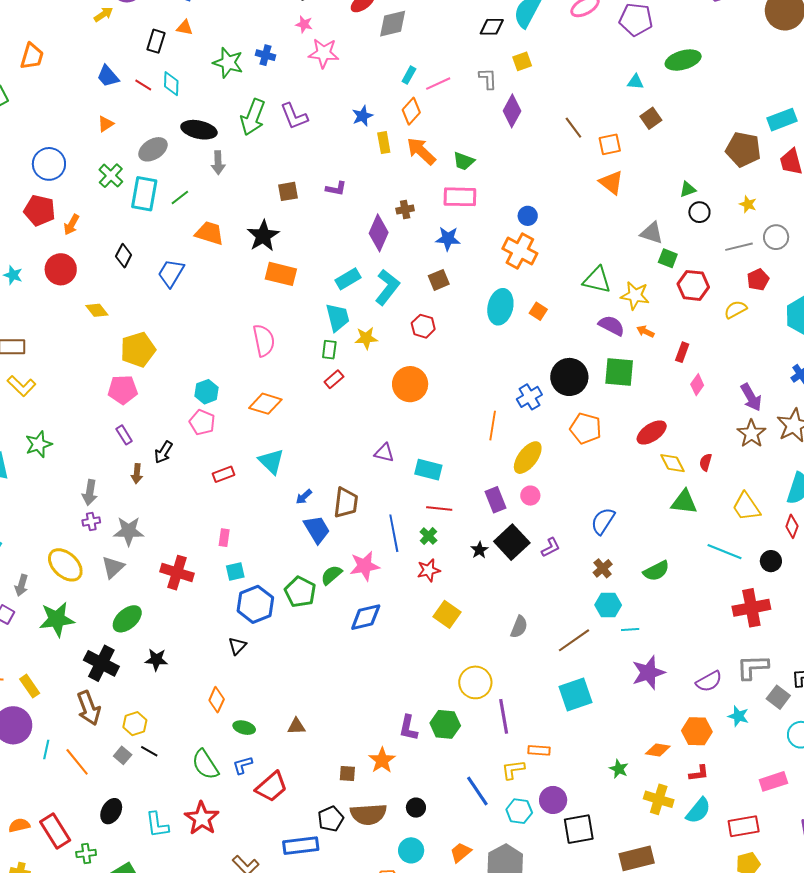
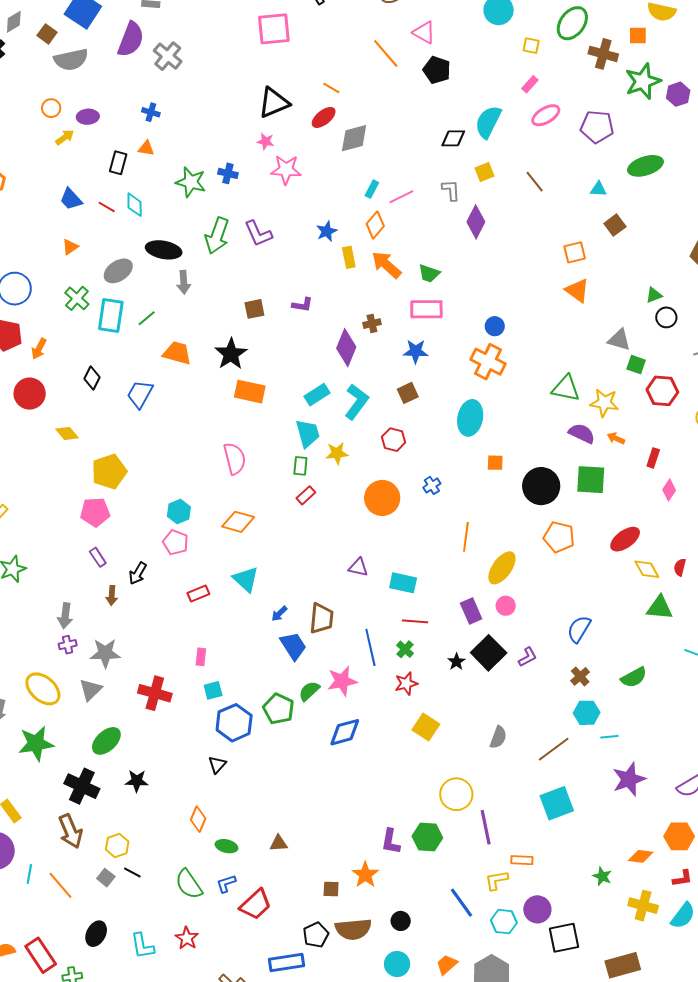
brown line: (573, 128) -> (535, 182), moved
orange square: (538, 311) -> (495, 463), moved, turned -30
blue cross: (529, 397) -> (432, 485), moved, size x0.7
red star: (202, 818) -> (187, 938), size x0.7

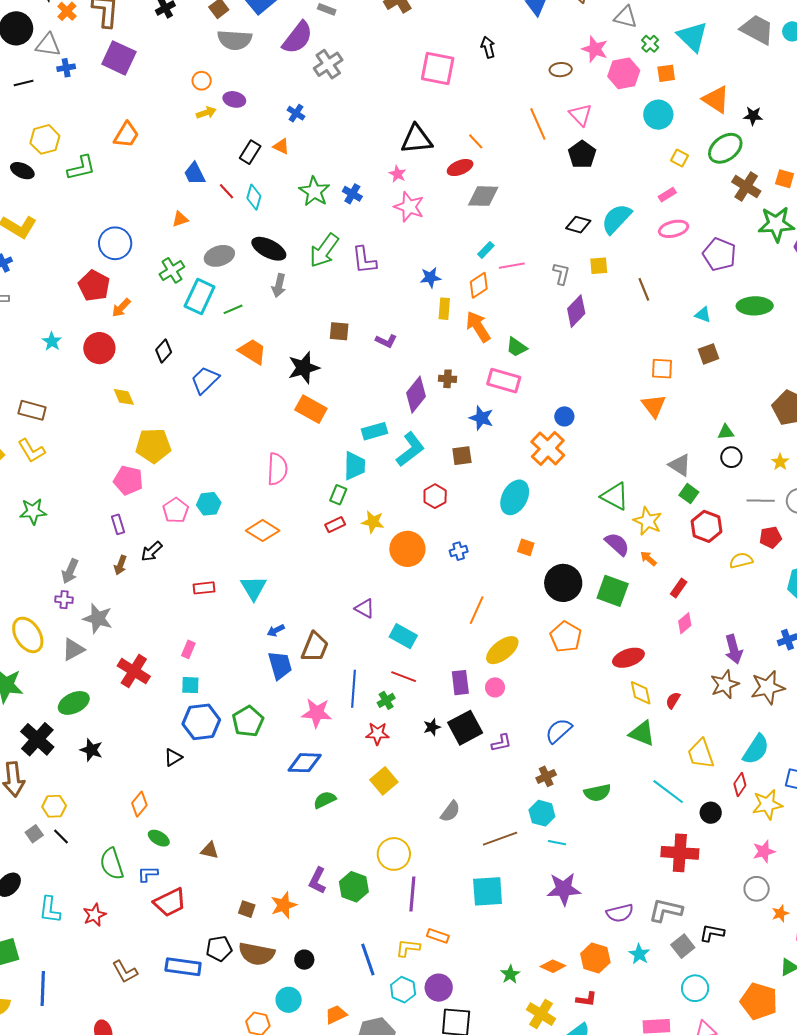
yellow star: (337, 453) -> (373, 522), moved
pink pentagon: (175, 542) -> (176, 510), moved
green semicircle: (309, 691) -> (325, 800), moved

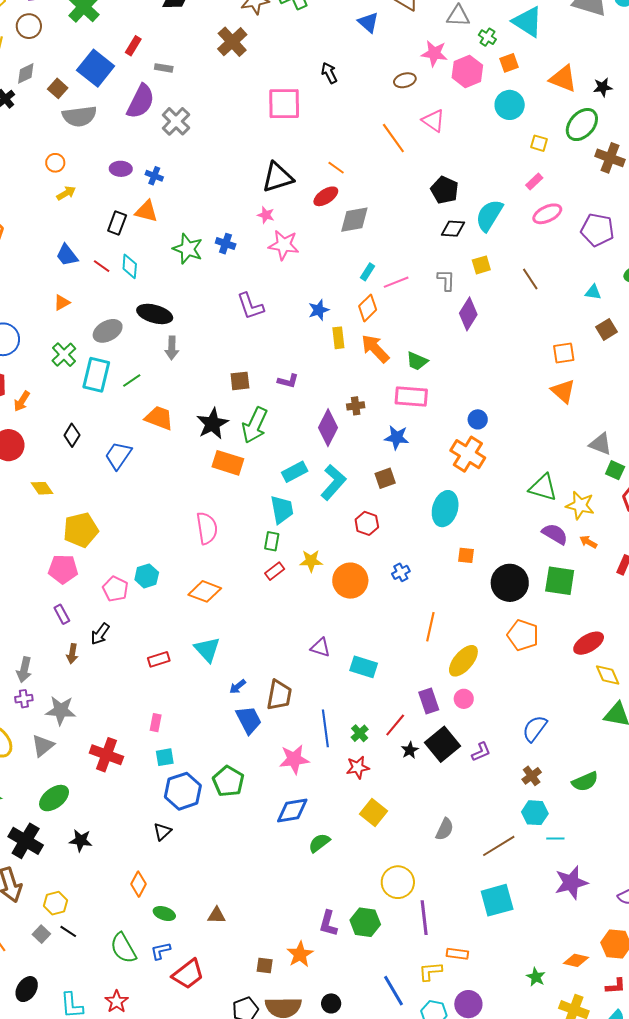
purple ellipse: (234, 99) -> (121, 169), moved
orange triangle: (281, 146) -> (146, 211), size x1.4
black pentagon: (582, 154) -> (445, 190), moved
green arrow: (324, 250) -> (255, 425), moved
red line: (404, 677) -> (395, 725), moved, turned -60

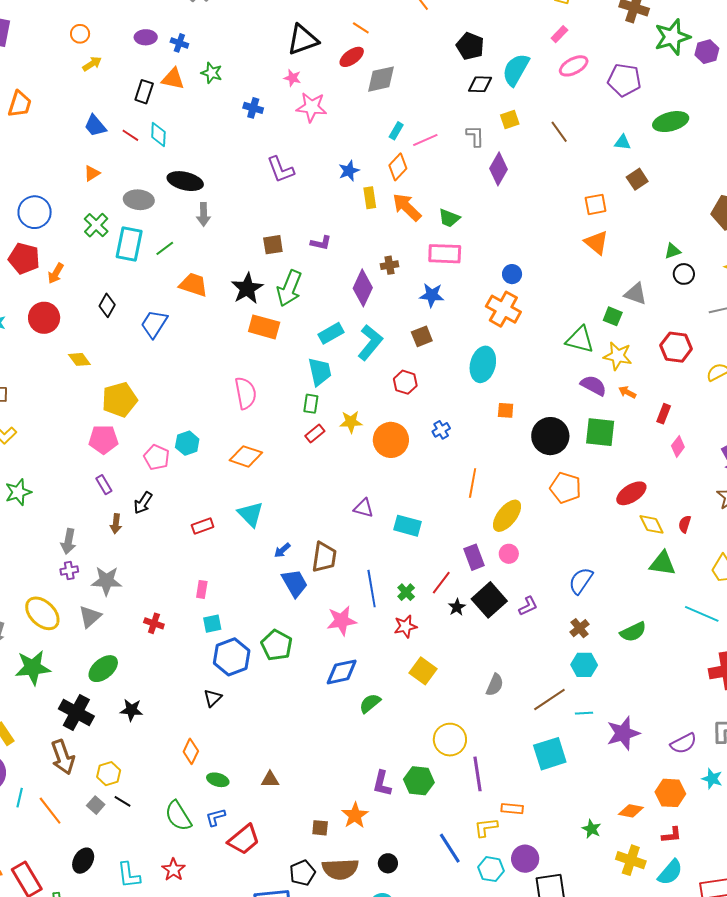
green star: (188, 249) -> (212, 73), moved, size x0.7
gray ellipse: (108, 331) -> (139, 200), turned 36
green square: (615, 470) -> (613, 316), moved
red cross: (106, 755) -> (154, 623), size x0.6
cyan line: (555, 838) -> (584, 713), moved

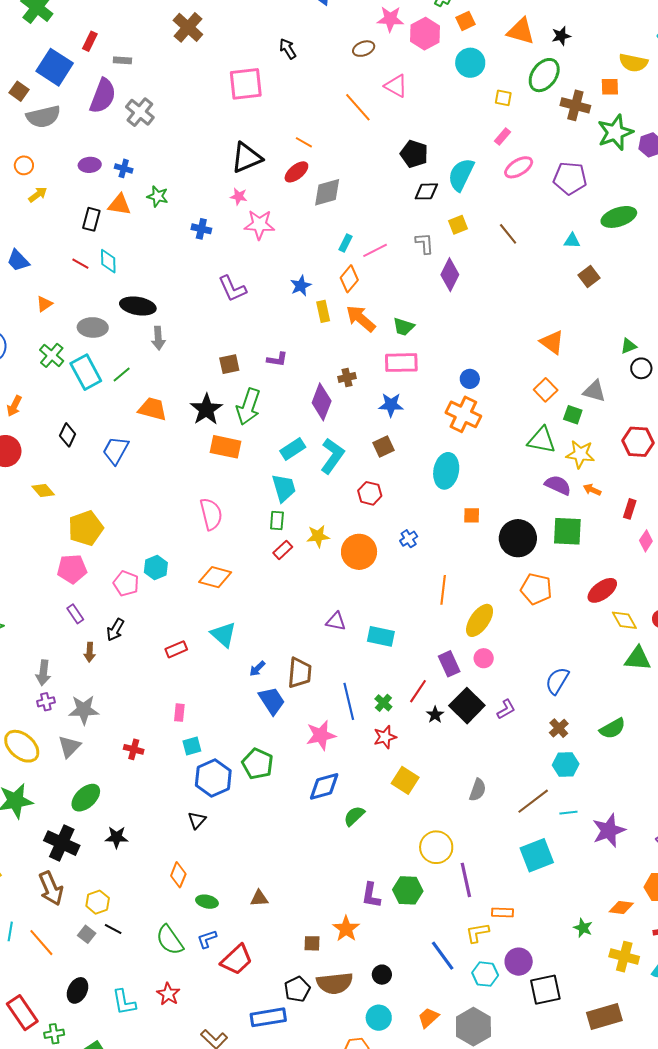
blue trapezoid: (95, 126) -> (18, 261), moved
orange square: (596, 204) -> (546, 390), moved, turned -30
cyan rectangle: (129, 244) -> (86, 372), turned -36

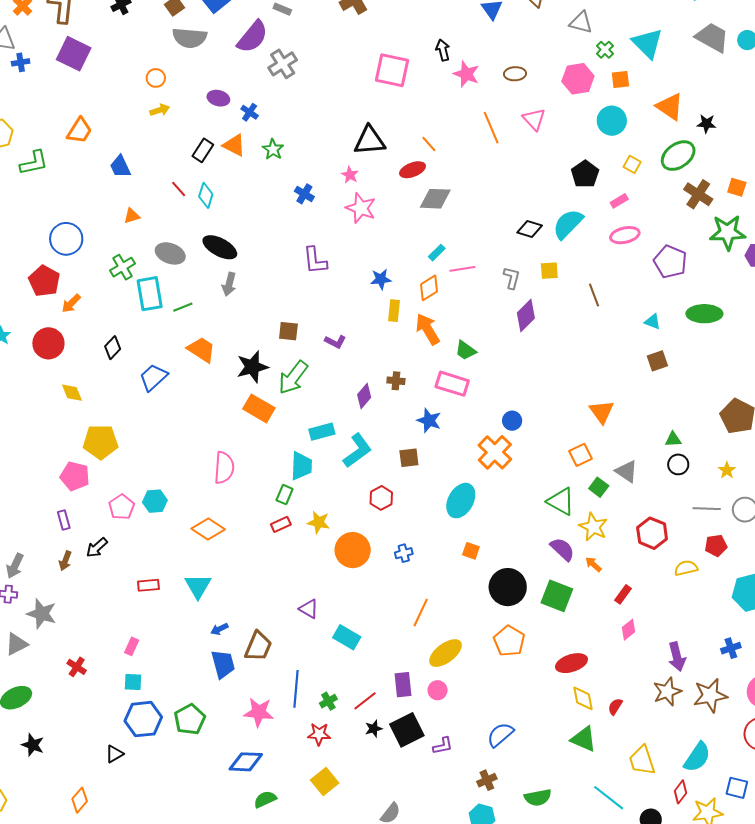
pink star: (390, 19) -> (466, 74), moved
black pentagon: (414, 154) -> (585, 174), moved
purple diamond: (322, 402) -> (364, 396), size x0.7

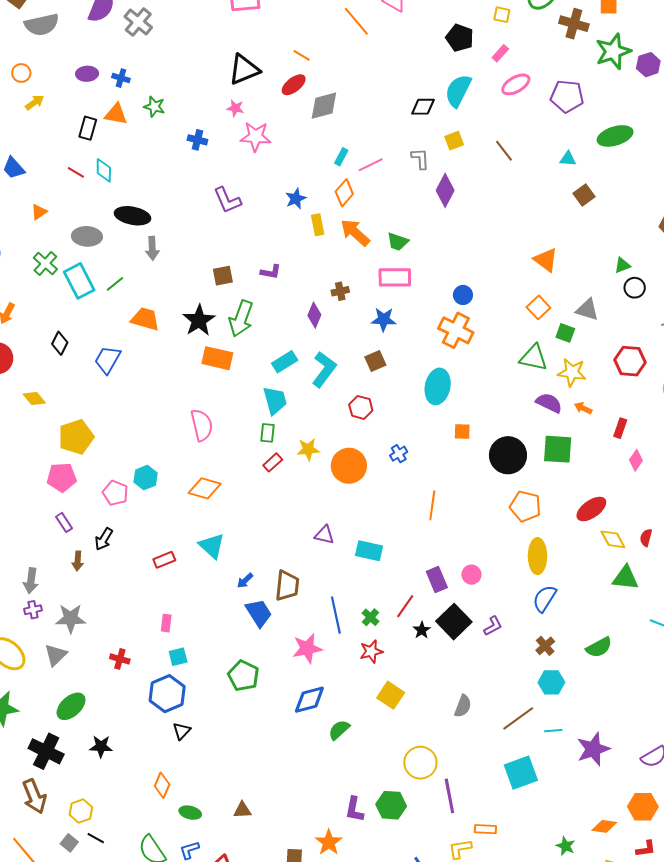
yellow ellipse: (445, 653) -> (537, 556), moved, turned -36
blue hexagon: (143, 719) -> (167, 694), moved

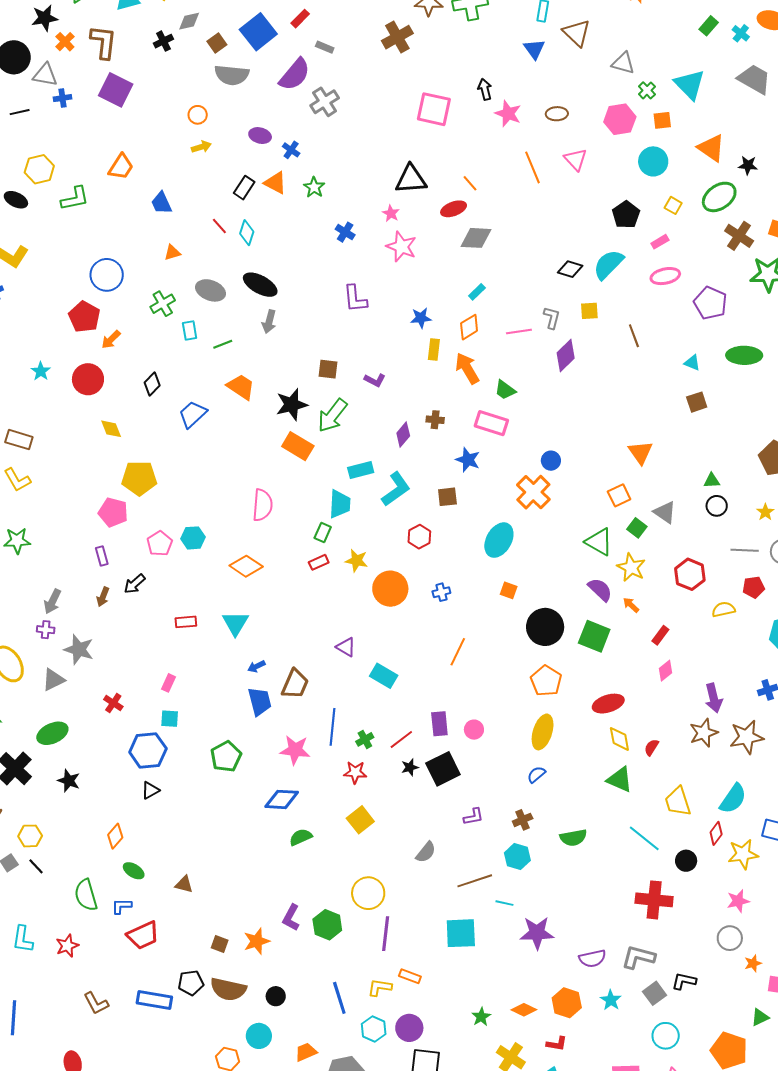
pink line: (371, 165) -> (519, 331), moved
cyan rectangle: (79, 281) -> (190, 330), size x0.6
blue semicircle: (545, 599) -> (536, 775), size x0.7
purple L-shape: (493, 626) -> (473, 817), moved

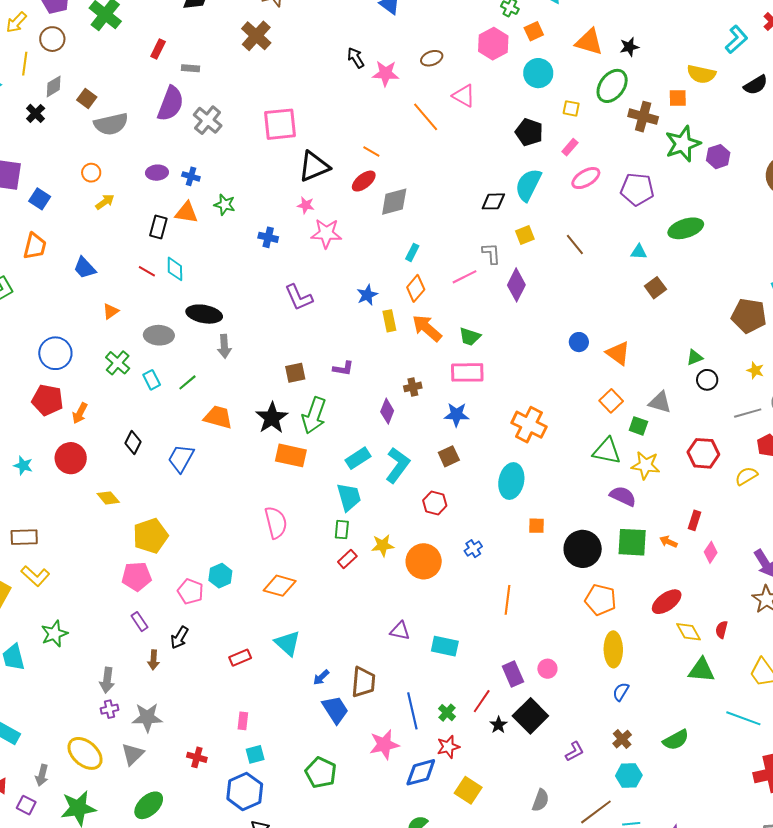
blue square: (258, 32) -> (40, 199), moved, size x0.6
pink square: (434, 109) -> (280, 124), moved
blue circle: (551, 461) -> (579, 342), moved
orange arrow: (631, 605) -> (668, 542), moved
blue diamond: (282, 799) -> (421, 772), moved

